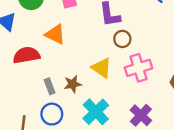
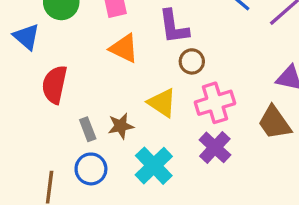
orange triangle: (55, 34) -> (124, 48), moved
red semicircle: (26, 55) -> (55, 85), turned -68
purple cross: (141, 115) -> (215, 147), moved

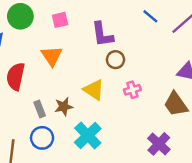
orange triangle: (124, 48) -> (52, 56), moved, turned 30
pink cross: (215, 103) -> (132, 90), size x0.6
purple cross: (215, 147) -> (159, 144), moved

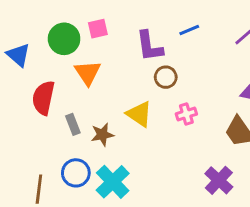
green circle: (20, 16) -> (64, 39), moved
blue line: (150, 16) -> (189, 30), moved, turned -63
gray rectangle: (40, 109) -> (73, 124), moved
cyan cross: (88, 135) -> (113, 182), moved

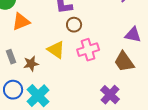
orange triangle: (88, 73) -> (21, 22), turned 42
pink cross: (186, 114) -> (88, 50), size x1.5

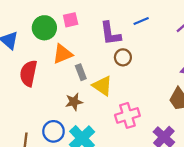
pink cross: (88, 50) -> (127, 115), moved
gray rectangle: (11, 57) -> (81, 72), moved

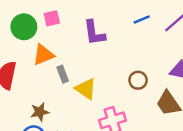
blue line: (141, 21) -> (142, 20), moved
brown circle: (123, 57) -> (138, 80), moved
brown star: (74, 102) -> (40, 112), moved

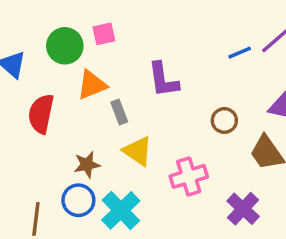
blue line: (142, 20) -> (240, 53), moved
purple L-shape: (94, 33) -> (163, 80), moved
yellow triangle: (86, 89) -> (138, 151), moved

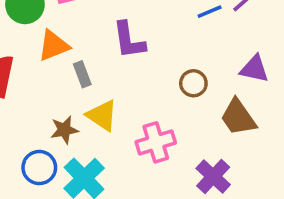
brown star: (87, 165) -> (64, 130), moved

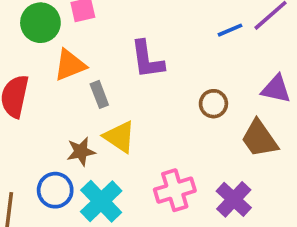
pink cross: (156, 142) -> (175, 190), moved

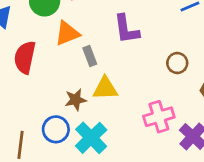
yellow triangle: (120, 137) -> (105, 88), turned -36
pink cross: (175, 190) -> (159, 117), moved

